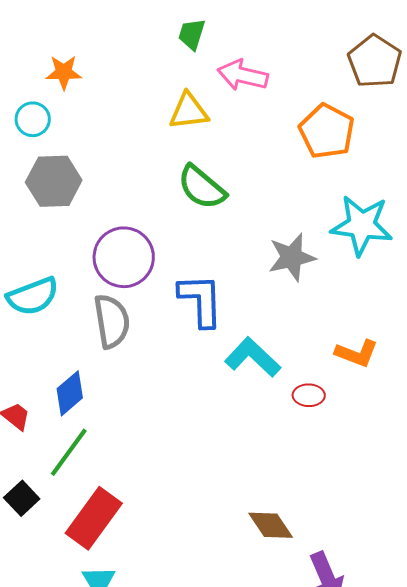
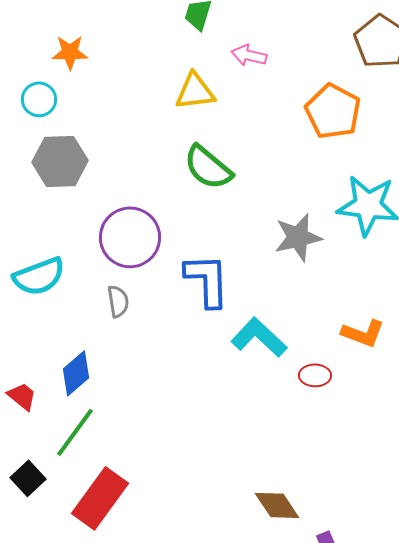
pink arrow: (243, 75) -> (249, 55), size x0.7
gray semicircle: (112, 321) -> (118, 301), size x0.6

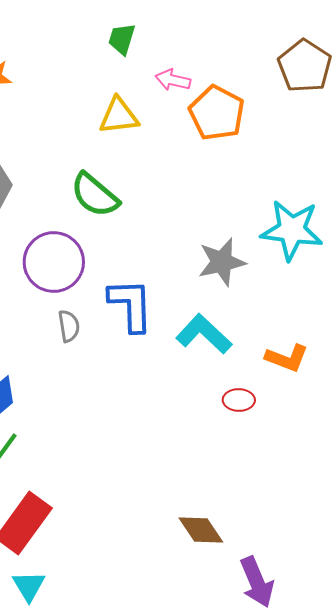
orange pentagon: (333, 111) -> (217, 113), moved
green semicircle: (208, 167) -> (95, 195), moved
gray semicircle: (118, 301) -> (69, 326), moved
cyan L-shape: (259, 337) -> (204, 334), moved

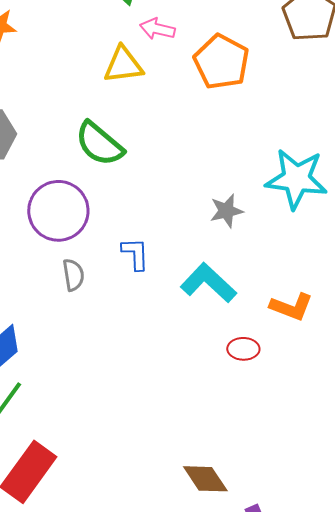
pink arrow: (173, 80) -> (157, 29), moved
gray star: (222, 262) -> (226, 211), size x0.7
blue L-shape: (131, 305) -> (135, 254), size x0.6

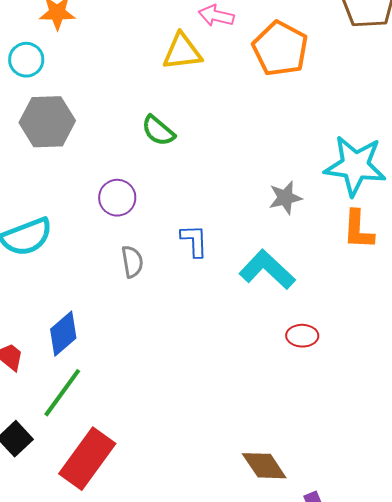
green semicircle: (99, 144) -> (158, 131), size x0.7
purple circle: (58, 211) -> (117, 198), size x0.6
orange L-shape: (291, 307) -> (358, 230), moved, turned 72

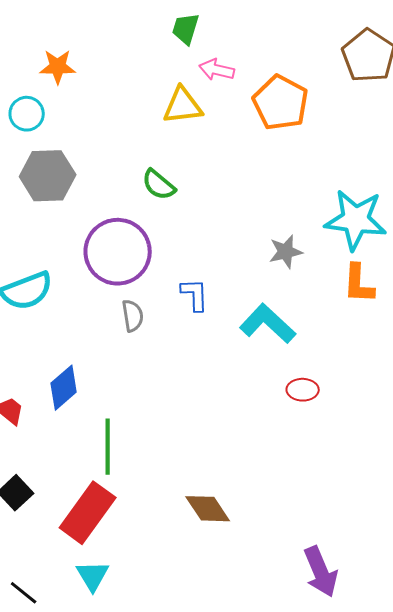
purple circle: (117, 198) -> (118, 252), size x1.8
green line: (62, 393) -> (108, 447), moved, turned -36
brown diamond: (264, 466) -> (208, 509), moved

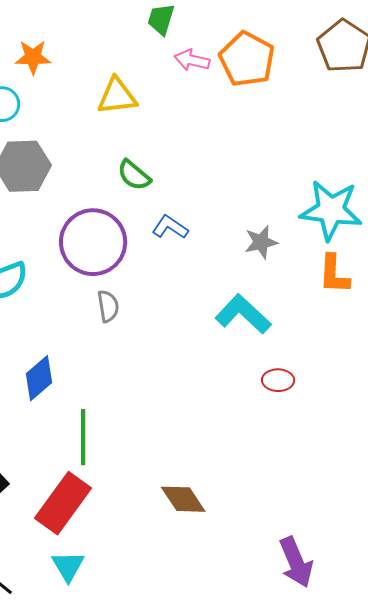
orange pentagon: (281, 103) -> (247, 59), moved
yellow triangle: (183, 106) -> (117, 96), moved
blue L-shape: (195, 295) -> (170, 227), moved, turned -54

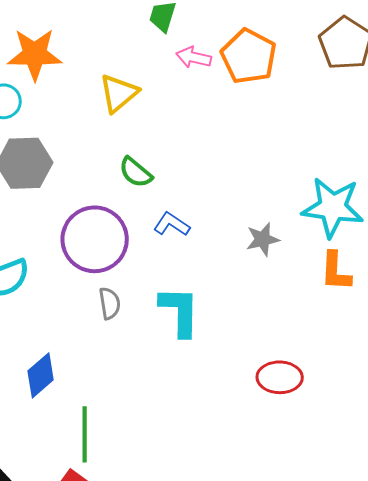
orange star: (33, 57) -> (35, 54), size x1.5
yellow triangle: (117, 96) -> (119, 93), turned -33
cyan L-shape: (243, 314) -> (180, 311), moved, turned 48
red ellipse: (278, 380) -> (280, 377), size x1.4

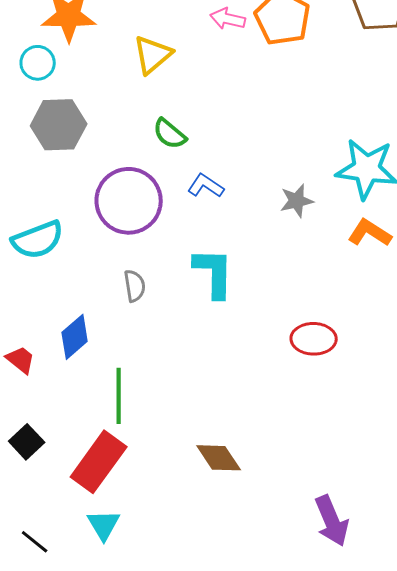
orange L-shape: (336, 271) -> (370, 233), turned 120
gray semicircle: (110, 303) -> (135, 286), moved

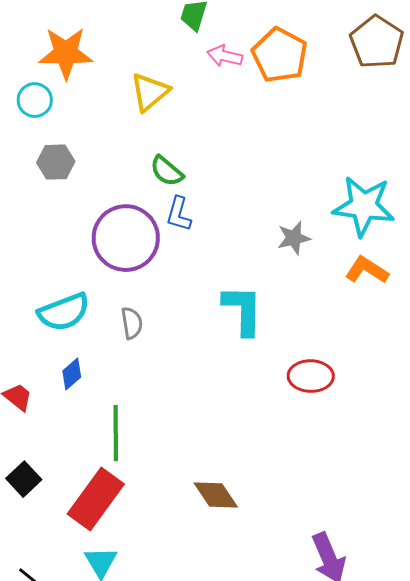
gray hexagon: (59, 125) -> (56, 162), size x0.7
blue L-shape: (206, 186) -> (179, 214), moved, turned -108
cyan semicircle: (38, 240) -> (64, 312), moved
cyan L-shape: (214, 273) -> (243, 310), moved
blue diamond: (75, 337) -> (72, 374), size x0.7

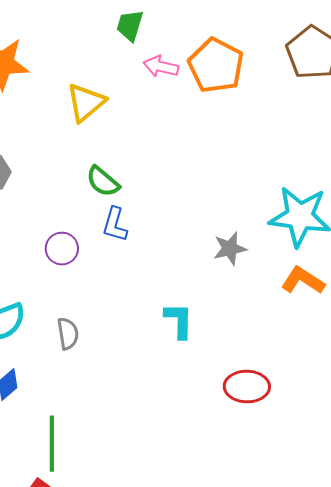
purple circle: (126, 238) -> (62, 249), size x0.5
cyan L-shape: (243, 310) -> (179, 321), size x0.7

